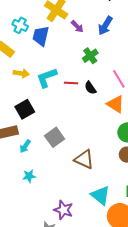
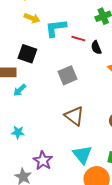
black square: (25, 109) -> (27, 54), turned 36
gray square: (55, 137) -> (67, 75), moved
cyan star: (29, 176) -> (18, 132), moved

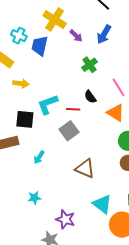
cyan L-shape: (56, 28) -> (48, 104), moved
red line: (78, 39) -> (73, 109), moved
cyan arrow: (20, 90) -> (39, 157), moved

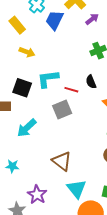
purple arrow: (76, 36) -> (92, 19), turned -96
cyan arrow: (39, 157) -> (27, 128), size x1.5
brown triangle: (85, 168) -> (62, 161), moved

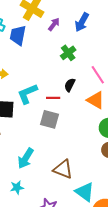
black semicircle: (91, 82) -> (70, 85), turned 64
gray square: (62, 109) -> (49, 119), turned -36
cyan arrow: (27, 128) -> (26, 158), moved

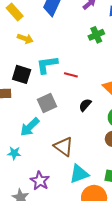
black semicircle: (70, 85) -> (85, 105), moved
gray square: (49, 119) -> (47, 103), moved, turned 36
cyan triangle: (85, 192) -> (79, 174), turned 50

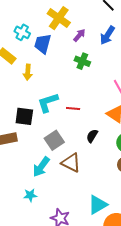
green cross: (96, 35) -> (82, 61), moved, turned -35
yellow arrow: (25, 39) -> (28, 72), moved, turned 84
brown triangle: (63, 147) -> (71, 163), moved

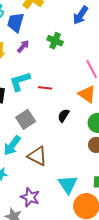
purple arrow: (79, 35) -> (23, 46), moved
brown triangle: (71, 163) -> (37, 156), moved
cyan triangle: (98, 205) -> (68, 184), turned -35

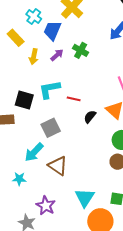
green cross: (55, 41) -> (81, 50), moved
black semicircle: (63, 116) -> (90, 117), moved

